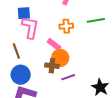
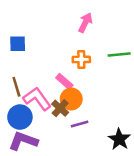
blue square: (24, 13) -> (18, 44), moved
pink L-shape: (30, 28) -> (37, 99), moved, turned -50
brown cross: (52, 66) -> (60, 108), turned 32

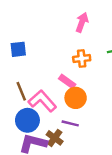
brown cross: (60, 108) -> (55, 138), moved
purple line: (80, 124) -> (70, 123), moved, turned 35

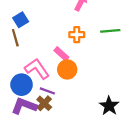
blue square: (18, 49) -> (21, 20), turned -32
brown line: (21, 91) -> (15, 38), moved
purple line: (70, 123) -> (47, 91), moved

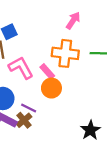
orange cross: (77, 35) -> (65, 53), size x1.6
pink L-shape: (37, 69) -> (21, 68), moved

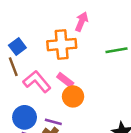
orange cross: (65, 53) -> (62, 45), moved

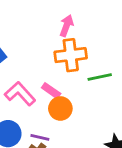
orange cross: (62, 45) -> (71, 55), moved
green line: (117, 50) -> (100, 77), moved

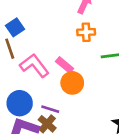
orange cross: (71, 55) -> (86, 32), size x0.6

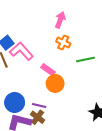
orange cross: (86, 32) -> (63, 42), turned 32
pink L-shape: (34, 66) -> (21, 51), moved

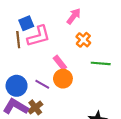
pink arrow: (60, 20) -> (74, 16), moved
pink L-shape: (21, 51) -> (39, 36), turned 100
purple line: (39, 106) -> (42, 84), moved

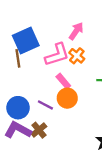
blue square: (26, 23) -> (26, 40), size x1.6
pink L-shape: (39, 36) -> (57, 55), moved
orange cross: (83, 40) -> (77, 56), moved

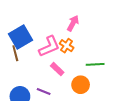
pink arrow: (76, 31) -> (73, 23), moved
orange circle: (67, 98) -> (81, 85), moved

